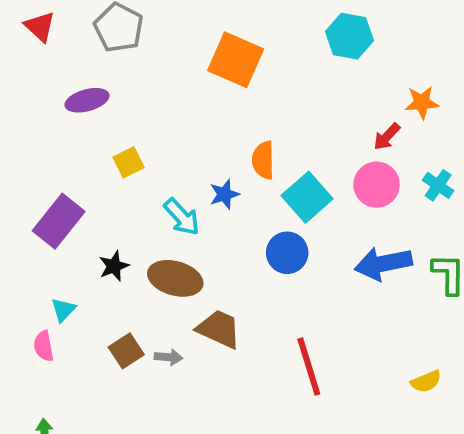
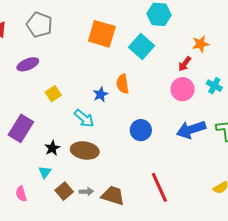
blue star: (224, 194) -> (101, 94), moved
cyan square: (307, 197) -> (141, 47), moved
cyan triangle: (63, 310) -> (45, 172), moved
brown trapezoid: (219, 329) -> (113, 196), moved

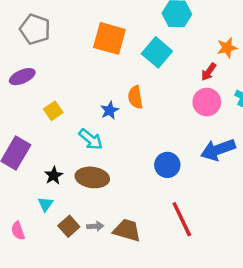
blue circle: (141, 130) -> (167, 165), moved

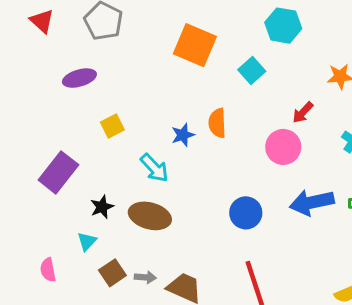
cyan square: (157, 52) -> (252, 71), size x0.7
red arrow: (209, 72) -> (303, 112), moved
pink circle: (207, 102) -> (283, 147), moved

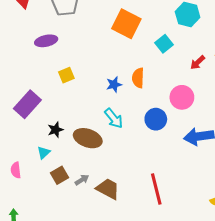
red arrow: (303, 112) -> (198, 62), moved
cyan arrow: (154, 168) -> (114, 118), moved
blue circle: (246, 213) -> (156, 119), moved
gray arrow: (145, 277) -> (82, 180), turned -40

